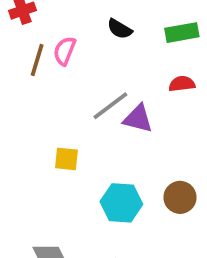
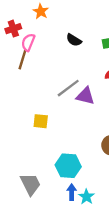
pink semicircle: (65, 51) -> (28, 42), moved
cyan hexagon: (121, 203) -> (68, 166), moved

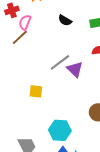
brown line: (22, 59) -> (20, 37), turned 30
purple triangle: (85, 96) -> (75, 69), turned 30

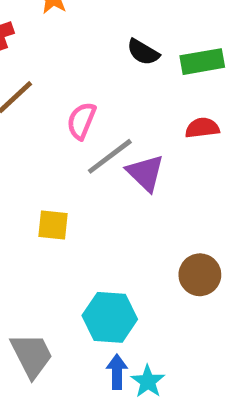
black semicircle: (65, 20) -> (143, 52), moved
pink semicircle: (25, 22) -> (81, 121), moved

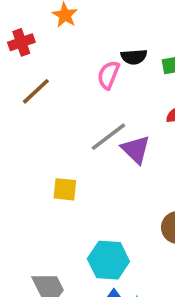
black semicircle: (143, 52) -> (134, 57), turned -35
pink semicircle: (81, 121) -> (108, 75), moved

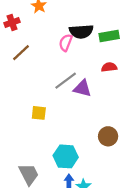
black semicircle: (134, 57) -> (81, 31), size x1.5
purple triangle: (136, 149) -> (82, 88), turned -30

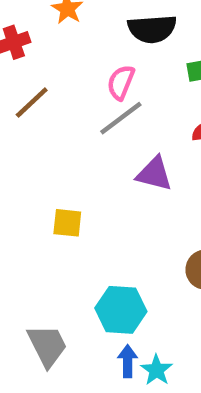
black semicircle: (81, 31) -> (152, 29), moved
gray line: (66, 81) -> (121, 118), moved

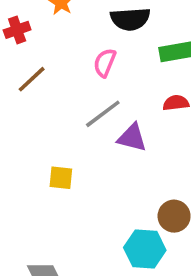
gray line: (121, 118) -> (103, 114), moved
cyan hexagon: (121, 310) -> (145, 249), moved

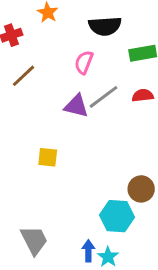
gray line: (103, 114) -> (103, 97), moved
purple triangle: (132, 138) -> (76, 106), moved

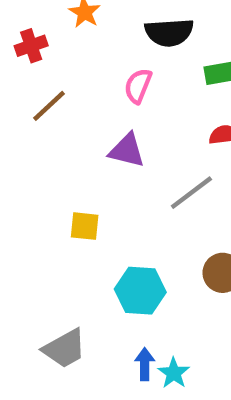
gray line: (103, 97) -> (191, 193), moved
cyan hexagon: (117, 216) -> (140, 291), moved
gray trapezoid: (34, 240) -> (65, 349), turned 88

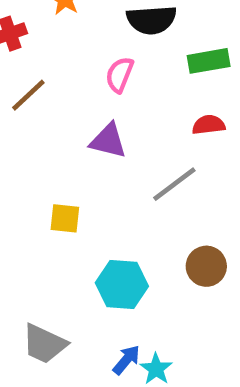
gray trapezoid: (65, 349) -> (44, 344), turned 54
blue arrow: (145, 364) -> (126, 360), turned 40

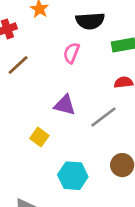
purple triangle: (108, 141) -> (65, 105), moved
yellow square: (65, 218) -> (39, 137), turned 30

